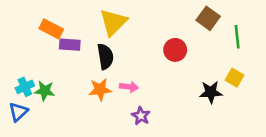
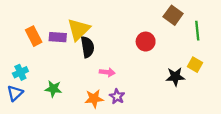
yellow triangle: (113, 22) -> (79, 29), moved
orange rectangle: (51, 29) -> (34, 36), moved, turned 36
orange star: (100, 89) -> (94, 99), moved
green star: (45, 91) -> (53, 89), moved

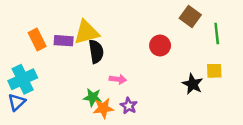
yellow triangle: (79, 29) -> (87, 32), turned 30
yellow square: (195, 65) -> (214, 71), turned -32
cyan cross: (20, 72) -> (23, 79), size x1.6
black star: (175, 77) -> (193, 84), turned 30
green star: (53, 89) -> (93, 97), moved

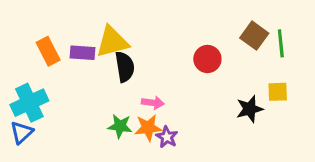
brown square: (190, 17) -> (254, 36), moved
black star: (193, 84) -> (250, 109), turned 30
orange star: (103, 108) -> (148, 128), moved

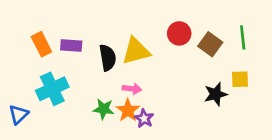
brown square: (254, 36) -> (210, 44), moved
yellow triangle: (112, 42) -> (136, 51), moved
red circle: (207, 59) -> (179, 33), moved
cyan cross: (29, 103) -> (52, 89), moved
orange star: (148, 128) -> (128, 110), turned -30

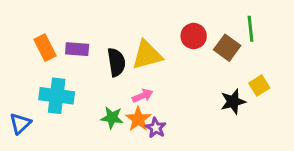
green line: (243, 37) -> (250, 29), moved
yellow square: (240, 79) -> (259, 86), turned -30
cyan cross: (52, 89) -> (57, 96), turned 32
pink arrow: (132, 89) -> (143, 96), turned -30

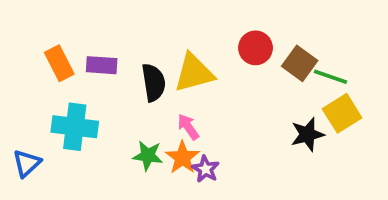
green line: (250, 29) -> (331, 77), moved, turned -65
yellow square: (259, 86) -> (342, 113), size x1.4
pink arrow: (143, 96) -> (188, 127), turned -102

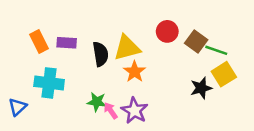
pink arrow: (188, 127) -> (111, 111), moved
orange star: (182, 158) -> (135, 72), moved
purple star: (206, 169) -> (135, 111), size x1.5

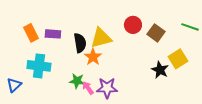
green line: (216, 50) -> (190, 27), moved
orange star: (135, 72) -> (93, 57), moved
black star: (201, 88) -> (160, 70), turned -30
purple star: (135, 111) -> (107, 88), turned -30

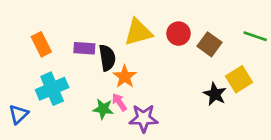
purple rectangle: (53, 34) -> (84, 48), moved
yellow triangle: (101, 38) -> (138, 32), moved
cyan cross: (39, 66) -> (52, 89), turned -30
pink arrow: (88, 88) -> (119, 102), moved

